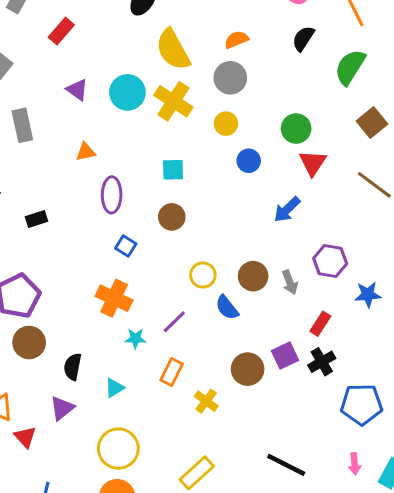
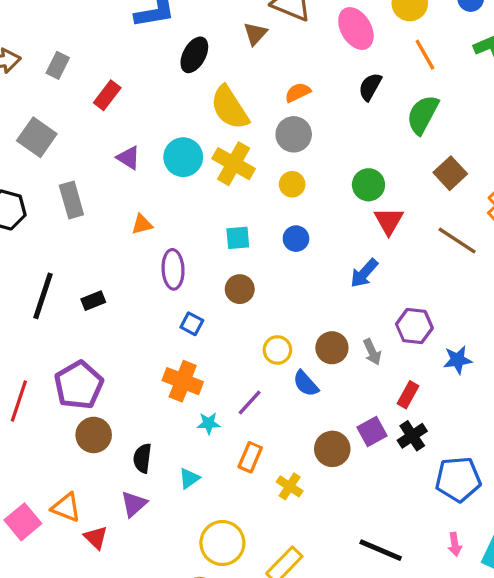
blue circle: (249, 161) -> (296, 239), moved
yellow circle: (118, 449) -> (222, 543), moved

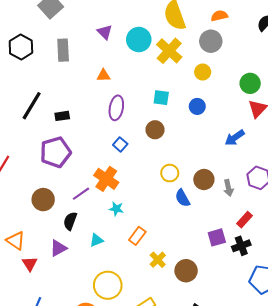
purple pentagon: (79, 385) -> (55, 152), moved
purple line: (250, 403) -> (81, 194), moved
brown circle: (332, 449) -> (186, 271), moved

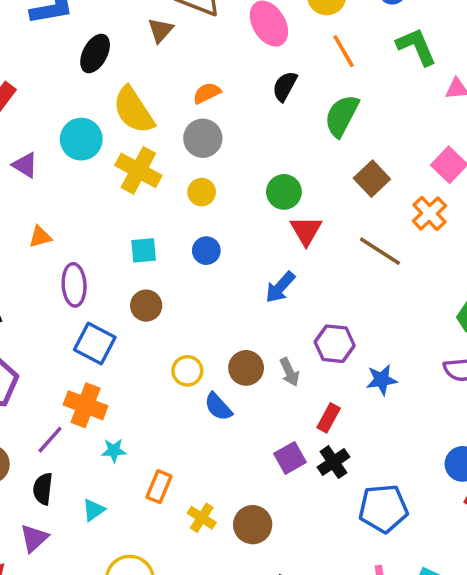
cyan circle: (139, 40) -> (81, 139), moved
blue square: (120, 144) -> (95, 343), size x1.6

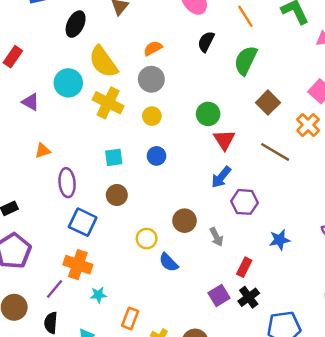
blue arrow: (280, 287) -> (221, 177), moved
purple hexagon: (335, 344) -> (244, 202), moved
brown circle: (246, 368) -> (185, 221), moved

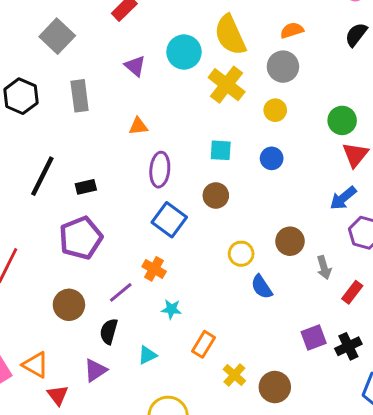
orange cross: (78, 265) -> (154, 269), size x0.7
red rectangle: (244, 267) -> (352, 292), moved

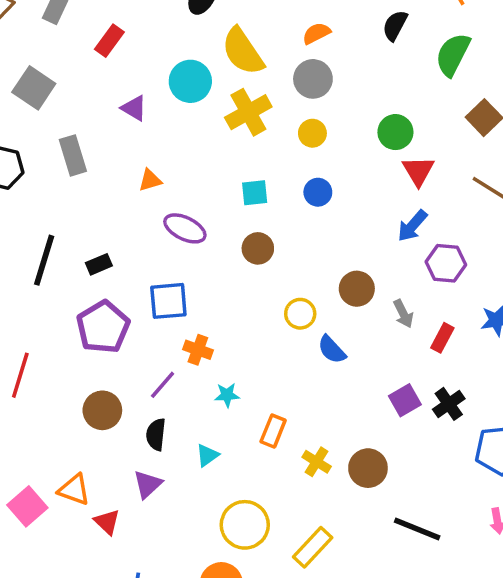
yellow cross: (227, 85) -> (248, 112), turned 33
purple ellipse: (160, 170) -> (185, 228), turned -60
blue square: (169, 220) -> (168, 301), moved, turned -32

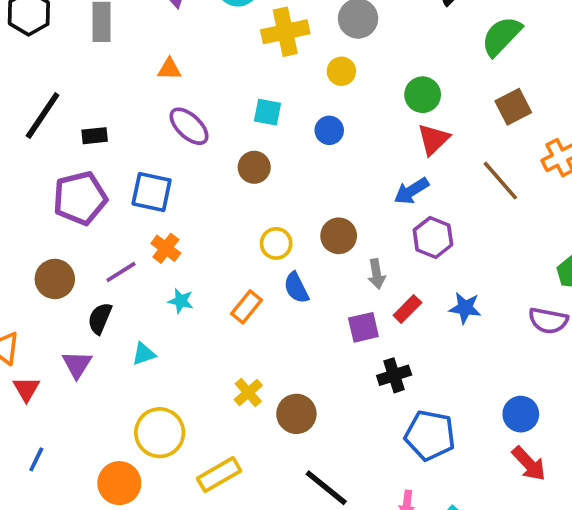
purple square: (405, 400) -> (363, 327), moved
orange rectangle: (273, 431) -> (246, 307), moved
purple triangle: (148, 484) -> (77, 364), turned -32

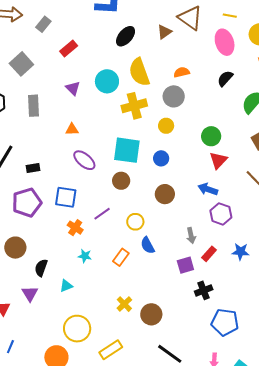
cyan square: (268, 112) -> (127, 150), size x1.8
blue arrow: (411, 191) -> (208, 189), turned 54
brown circle: (339, 236) -> (165, 194), moved
purple line: (121, 272) -> (102, 214), moved

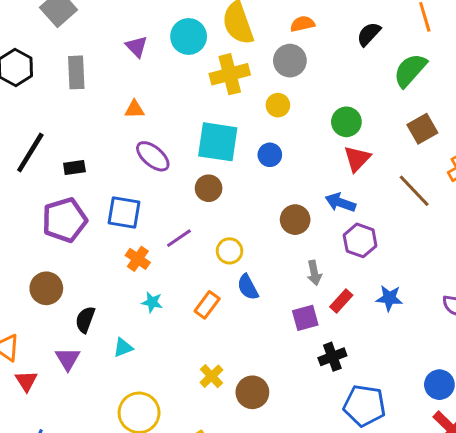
brown circle: (165, 194) -> (295, 220), moved

